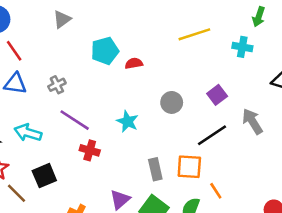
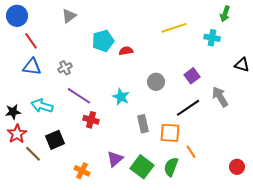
gray rectangle: (155, 169) -> (143, 124), moved

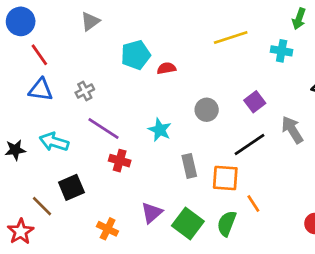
red star: (17, 134) -> (21, 232), moved

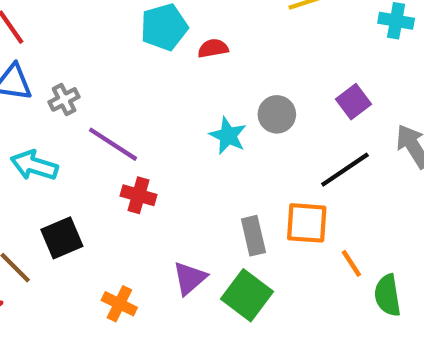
gray cross: (85, 91) -> (64, 99), moved
cyan star: (160, 130) -> (228, 136), moved
gray rectangle: (189, 166) -> (253, 236), moved
green semicircle: (227, 223) -> (388, 295), moved, turned -30

